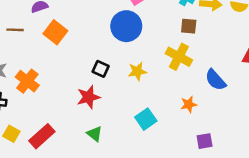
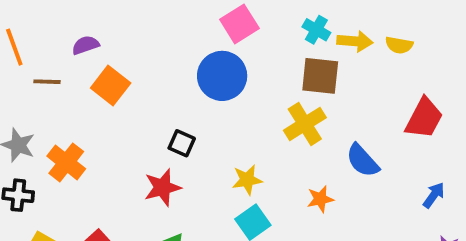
brown square: (189, 26) -> (320, 76), size x1.5
yellow cross: (179, 57) -> (305, 124), turned 30
yellow star: (137, 71) -> (247, 180), moved

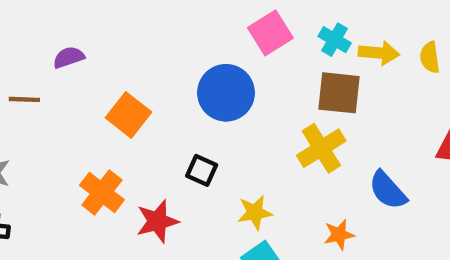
pink square: (239, 24) -> (270, 33), moved
yellow semicircle: (399, 45) -> (430, 57), turned 72
orange square: (111, 86) -> (129, 115), moved
black square: (182, 143) -> (202, 170), moved
orange cross: (66, 162) -> (102, 193), moved

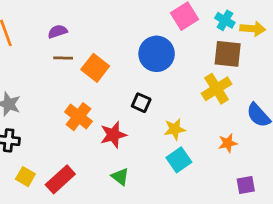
brown line: (24, 99) -> (63, 58), moved

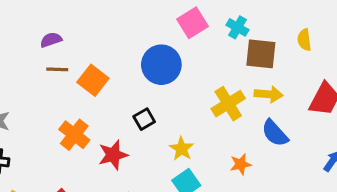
yellow arrow: (253, 29) -> (269, 94), moved
brown square: (228, 54) -> (261, 54), moved
black square: (141, 103) -> (144, 119), turned 36
yellow star: (175, 129) -> (182, 149), turned -30

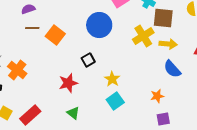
yellow cross: (228, 104) -> (143, 36), moved
orange cross: (74, 135) -> (17, 70), moved
orange star: (241, 164) -> (157, 96), moved

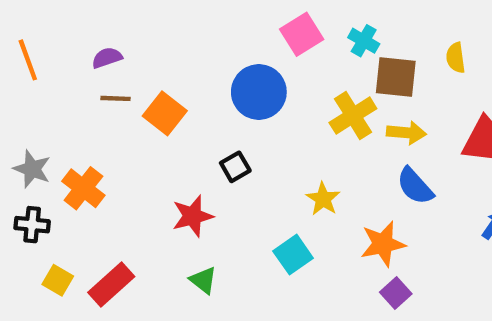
yellow star: (112, 79) -> (323, 199), moved
orange star: (157, 96) -> (383, 244), size x1.5
purple square: (163, 119) -> (396, 293), turned -32

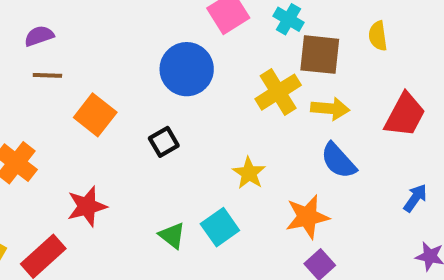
orange square: (165, 113) -> (95, 115), moved
red star: (193, 216) -> (87, 206), moved
green triangle: (203, 280) -> (172, 235), moved

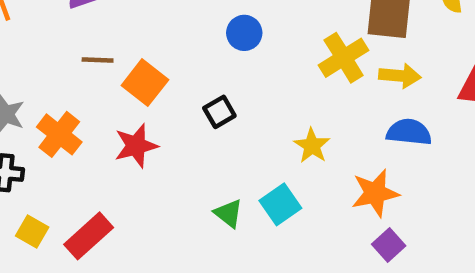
blue circle: (187, 69) -> (244, 33), size x0.6
brown line: (47, 75) -> (98, 60), moved
blue semicircle: (338, 161) -> (409, 132), turned 138
red star: (87, 206) -> (136, 146), moved

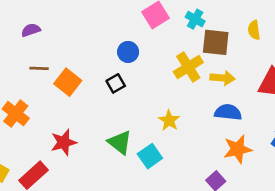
black square: (219, 112) -> (116, 83), moved
red star: (136, 146) -> (64, 142), moved
orange star: (375, 193) -> (238, 149), moved
green triangle: (228, 213) -> (120, 142), moved, size x1.4

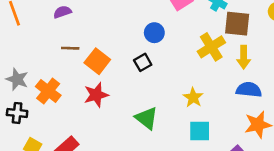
yellow arrow: (223, 78) -> (244, 57), turned 85
red star: (64, 142) -> (96, 95), moved
cyan square: (150, 156) -> (200, 131), moved, turned 35

